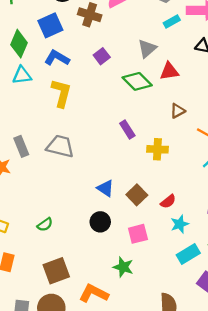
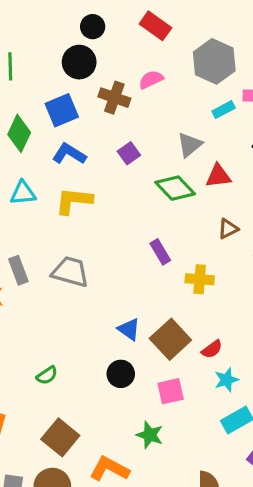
cyan triangle: (22, 75) -> (23, 193), moved
yellow L-shape: (61, 93) -> (74, 201), turned -100
brown square: (137, 195) -> (170, 339), size x1.4
brown square: (56, 271) -> (60, 437), turned -32

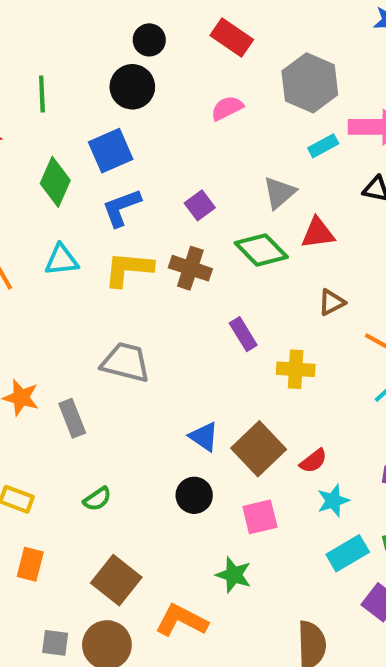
brown cross: (114, 98) -> (190, 268), moved
blue L-shape: (69, 154) -> (121, 208), turned -52
gray rectangle: (18, 270) -> (72, 418), moved

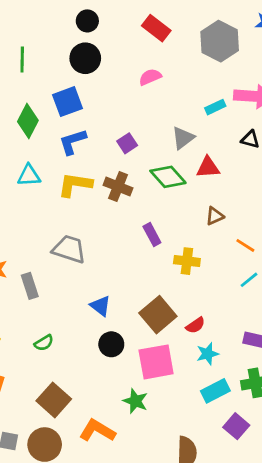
black circle: (149, 40) -> (87, 21), moved
gray hexagon: (310, 83) -> (220, 41), moved
blue triangle: (204, 437) -> (100, 306), moved
pink square: (260, 517) -> (156, 362), size x1.5

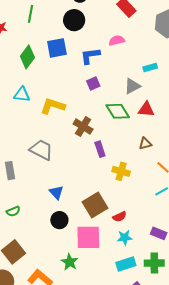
cyan rectangle: (215, 107) -> (150, 67), moved
blue L-shape: (73, 142) -> (90, 56), moved
brown cross: (118, 187) -> (83, 126), moved

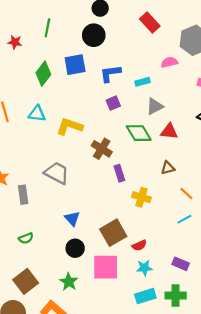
pink semicircle: (117, 40) -> (169, 62), moved
cyan rectangle: (150, 67) -> (143, 82), moved
green star: (70, 262) -> (69, 282), moved

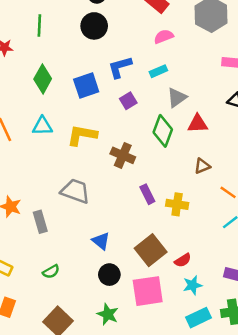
pink semicircle: (169, 62) -> (164, 36), moved
blue square: (75, 65) -> (86, 86), moved
green diamond: (139, 133) -> (163, 131), turned 60
purple rectangle: (119, 173) -> (147, 194), moved

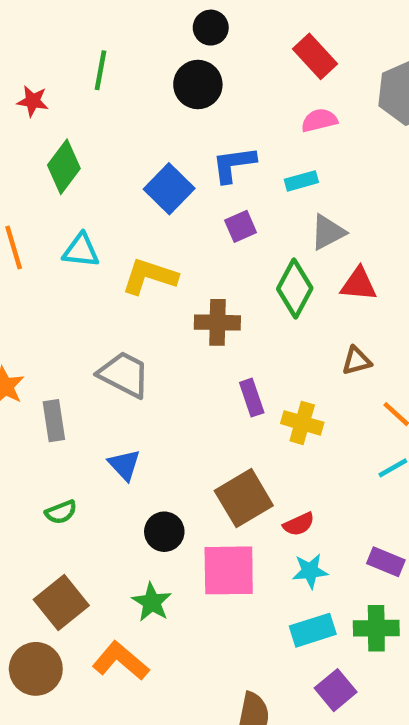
green diamond: (43, 79) -> (64, 167), moved
blue square: (86, 86) -> (169, 189), turned -35
brown cross: (123, 155) -> (217, 322), turned -30
blue triangle: (101, 241) -> (124, 465), moved

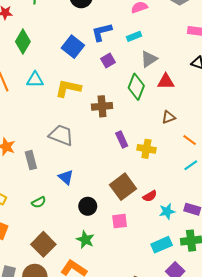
pink square: (229, 570) -> (120, 221), size x0.6
cyan star: (310, 571) -> (167, 211), moved

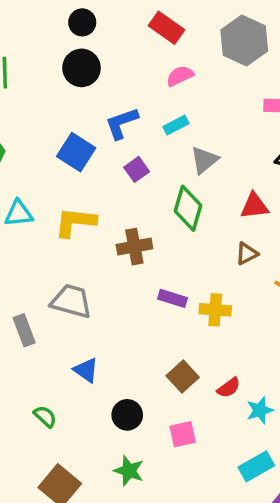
red triangle: (166, 82) -> (254, 206), moved
purple rectangle: (122, 140) -> (173, 298), turned -42
gray rectangle: (31, 160) -> (24, 330), moved
brown square: (123, 187) -> (183, 377), size x0.7
green semicircle: (39, 202) -> (45, 416), turned -104

